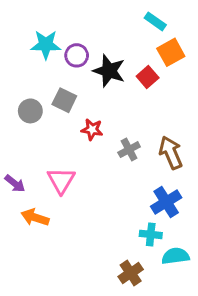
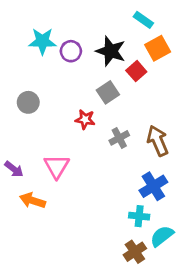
black star: (109, 71) -> (111, 51), moved
gray square: (64, 100) -> (108, 92), moved, turned 30
cyan semicircle: (175, 256) -> (162, 236), turned -30
brown cross: (131, 273) -> (135, 252), moved

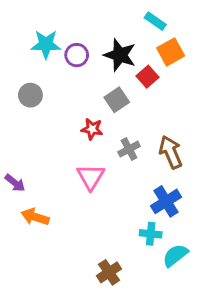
gray circle: (28, 102) -> (30, 95), moved
pink triangle: (57, 166) -> (91, 177), moved
brown cross: (135, 252) -> (109, 272), moved

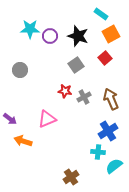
red square: (148, 77) -> (105, 58), moved
gray circle: (30, 95) -> (20, 70), moved
red star: (92, 129) -> (65, 91), moved
pink triangle: (91, 177) -> (47, 119), moved, turned 36

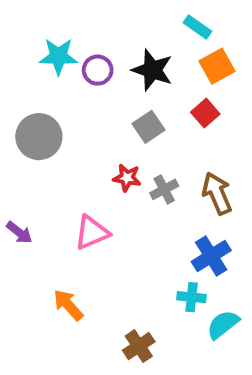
gray circle: (20, 70) -> (39, 137), size x1.5
orange arrow: (23, 141) -> (68, 305), moved, turned 30

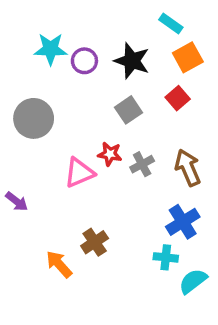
pink triangle: (92, 233) -> (79, 173), moved
brown cross: (139, 346) -> (95, 242), moved

